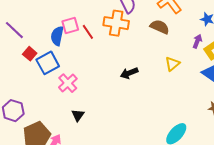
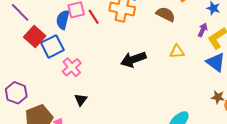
red square: (30, 54) -> (35, 37), size x1.5
yellow triangle: (172, 64) -> (177, 52), turned 35
black arrow: (129, 73) -> (133, 59), size x1.4

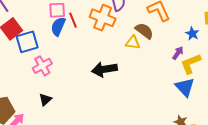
blue semicircle: (63, 20) -> (58, 26), moved
yellow triangle: (177, 52) -> (133, 43), moved

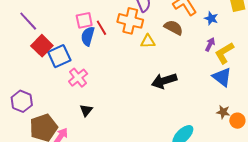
blue star: (192, 34) -> (211, 18), moved
yellow triangle: (133, 43) -> (148, 41), moved
black arrow: (104, 69) -> (164, 81), moved

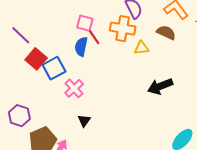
pink square: (84, 20) -> (85, 23), moved, turned 30

